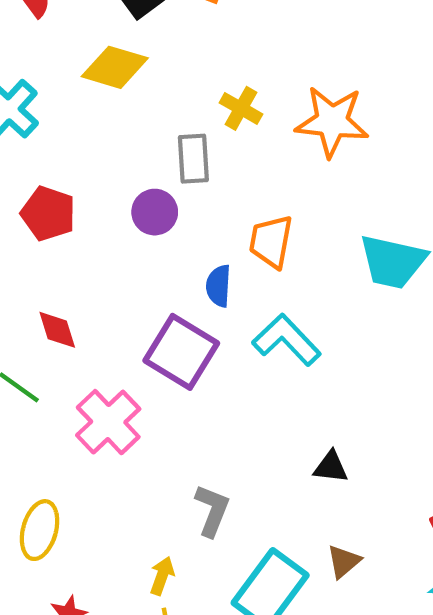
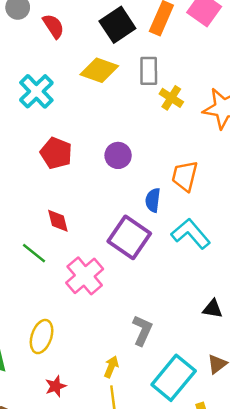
gray rectangle: (193, 159) -> (149, 71), moved

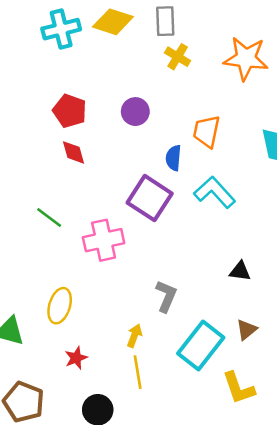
cyan cross: (36, 91) -> (61, 29), moved, turned 32
yellow cross: (171, 98) -> (178, 57), moved
red diamond: (58, 221) -> (73, 152), moved
pink cross: (85, 276) -> (104, 240), turned 30

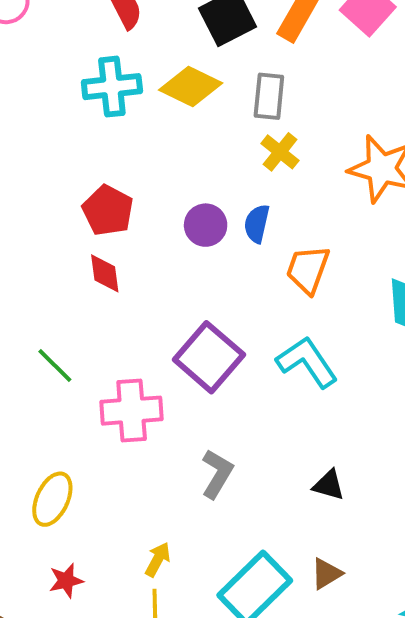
blue semicircle: (174, 158) -> (257, 224), moved
gray L-shape: (166, 296) -> (217, 474), moved

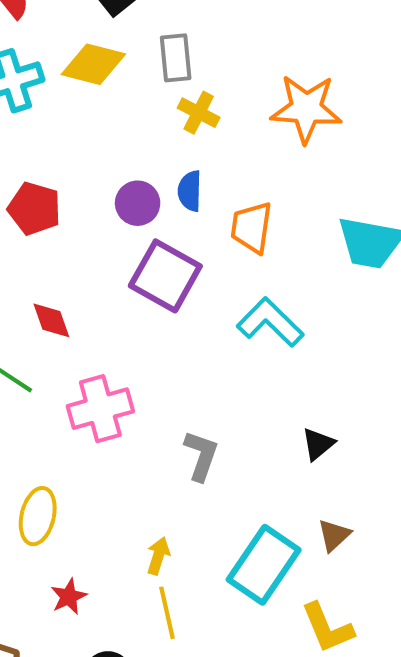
red diamond: (105, 273) -> (51, 320), moved
purple square: (209, 357) -> (165, 276), moved
black triangle: (329, 485) -> (318, 444), turned -44

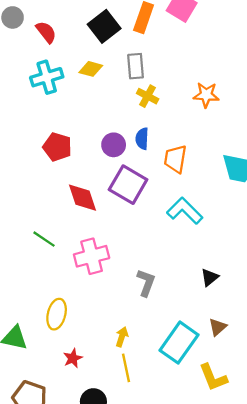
yellow diamond: (93, 64) -> (91, 69), size x0.7
orange star: (306, 109) -> (206, 95), size x0.7
red diamond: (51, 320) -> (82, 198), moved, size x1.4

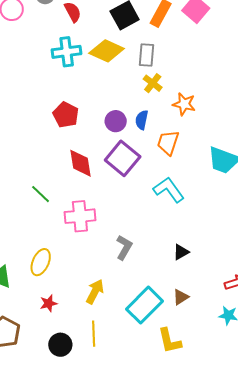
yellow diamond: (91, 69) -> (107, 51), size x1.6
orange star: (206, 95) -> (184, 104), moved
yellow arrow: (122, 337) -> (95, 292), size x1.4
yellow line: (126, 368) -> (94, 334), moved

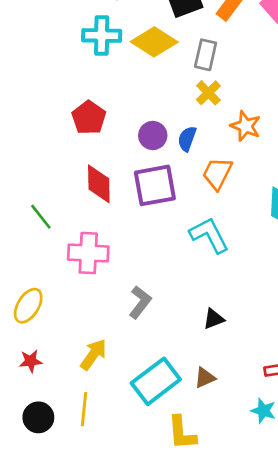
purple square: (123, 158) -> (155, 185), turned 32

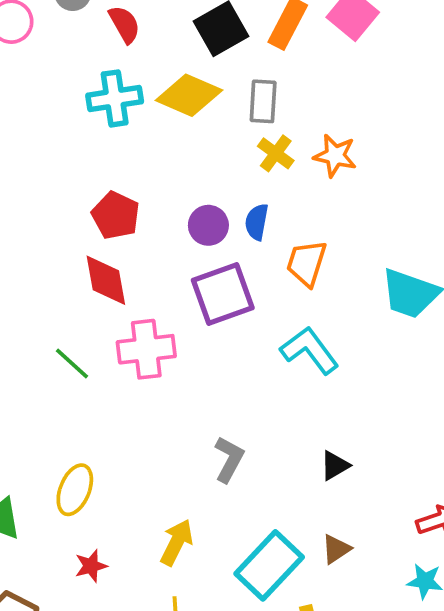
orange star: (246, 126) -> (335, 156), moved
red diamond: (99, 184) -> (106, 280), moved
pink cross: (88, 253) -> (146, 349), moved

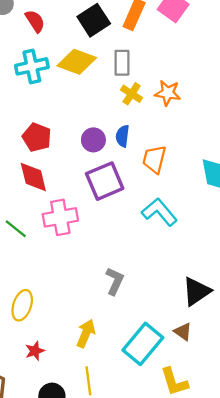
black triangle: (335, 466) -> (196, 291), moved, size x1.6
brown triangle: (336, 549) -> (183, 332), turned -48

